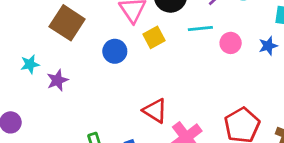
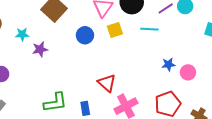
pink circle: (231, 43) -> (188, 72), moved
blue star: (268, 46) -> (168, 64), moved

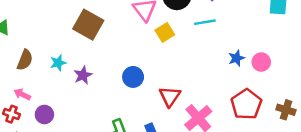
blue circle: (85, 35) -> (133, 77), moved
red triangle: (107, 83) -> (170, 96), turned 36

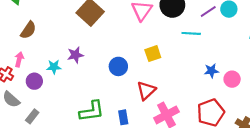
yellow square: (165, 32) -> (153, 54), moved
cyan star: (58, 63) -> (54, 67), moved
pink arrow: (22, 94) -> (19, 59), turned 64

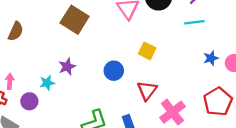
brown semicircle: (28, 30) -> (16, 31), moved
cyan line: (191, 33) -> (194, 22), moved
yellow square: (153, 54) -> (147, 51), turned -35

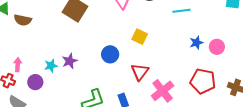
brown semicircle: (16, 31) -> (23, 20), turned 78
purple star: (67, 67) -> (70, 61), moved
red pentagon: (218, 102) -> (203, 81), turned -30

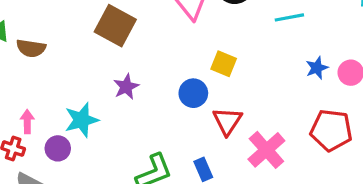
blue circle: (110, 54) -> (193, 93), moved
purple star: (70, 61) -> (126, 87), moved
cyan star: (51, 66) -> (82, 120), size x1.5

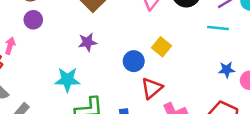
cyan star: (82, 120) -> (67, 80), moved
purple circle: (58, 148) -> (33, 20), moved

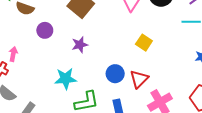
purple circle: (33, 20) -> (45, 30), moved
blue circle: (134, 61) -> (115, 74), moved

